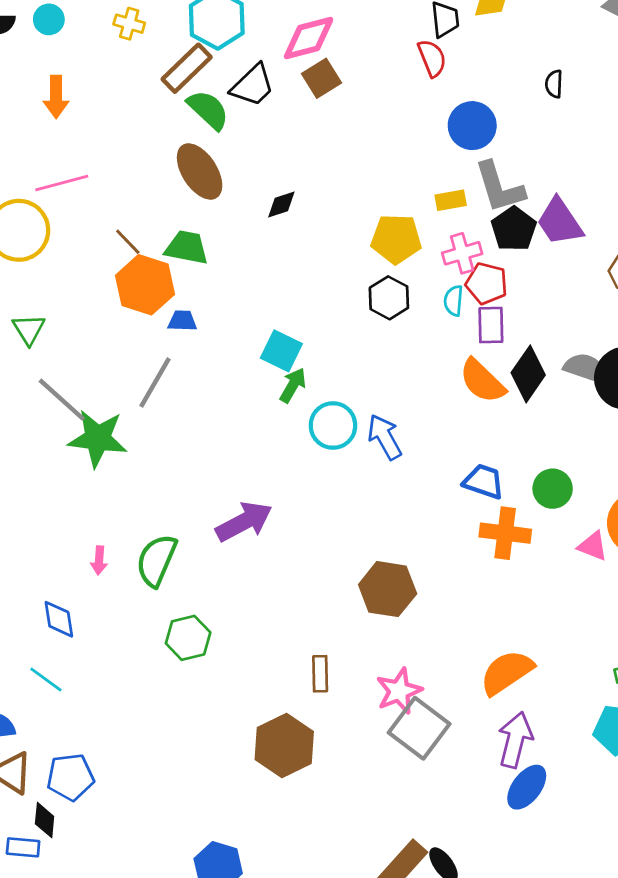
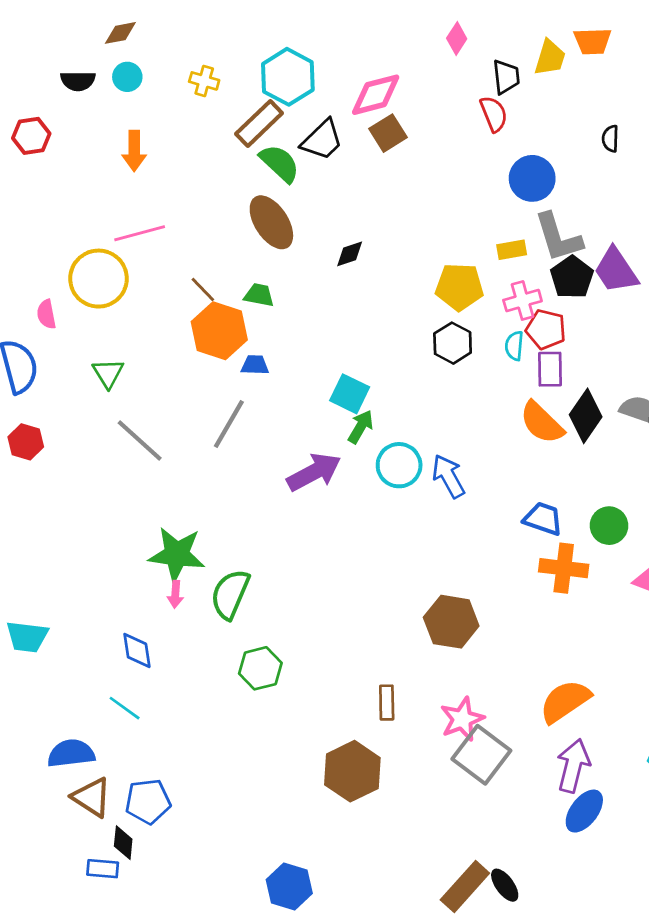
green trapezoid: (187, 248) -> (259, 295), size x0.7
green star: (98, 438) -> (177, 554), moved
purple arrow: (244, 522) -> (314, 472), moved

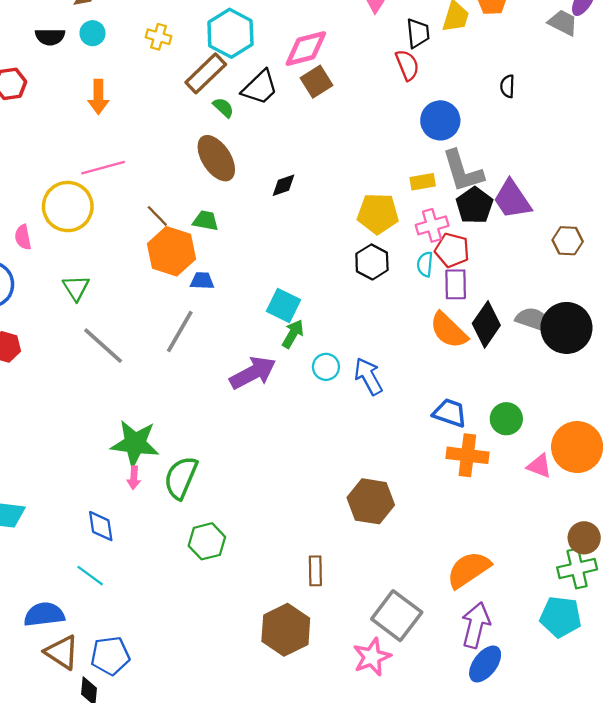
green semicircle: (280, 163) -> (223, 107), size x0.6
cyan circle: (399, 465) -> (326, 367), size x0.7
pink star: (462, 719) -> (372, 657), moved

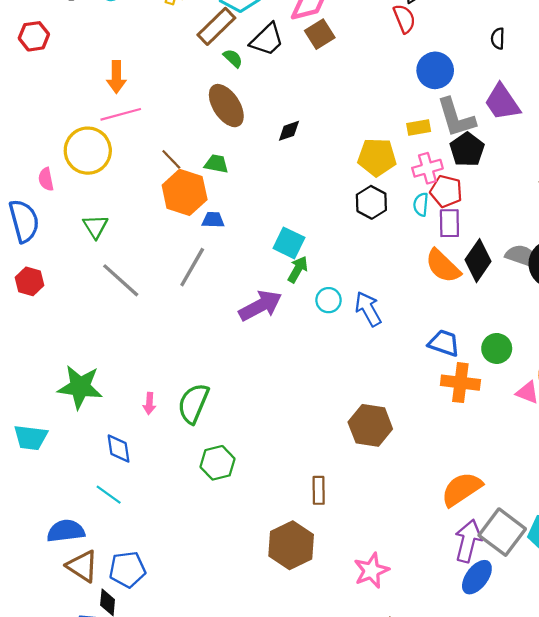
orange arrow: (98, 97) -> (116, 77), moved
purple trapezoid: (512, 199) -> (502, 102), moved
green star: (135, 443) -> (80, 387), moved
gray square: (397, 616) -> (502, 532), moved

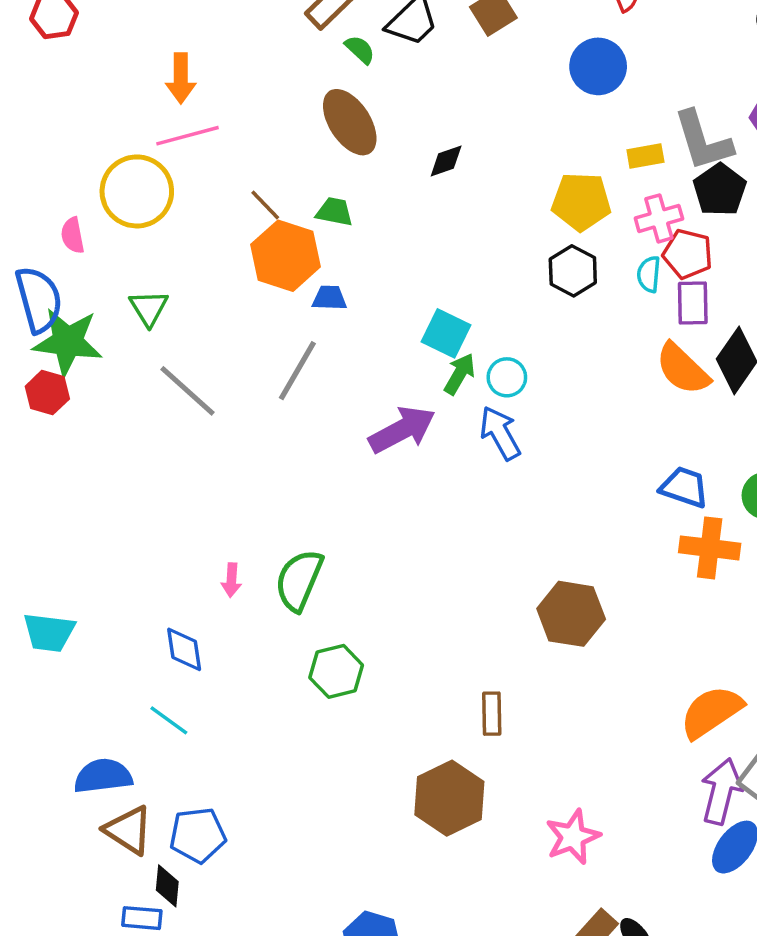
blue circle: (435, 70) -> (598, 66), moved
cyan circle: (329, 300) -> (507, 377), moved
blue arrow: (368, 309) -> (500, 433), moved
green star: (80, 387) -> (68, 342), moved

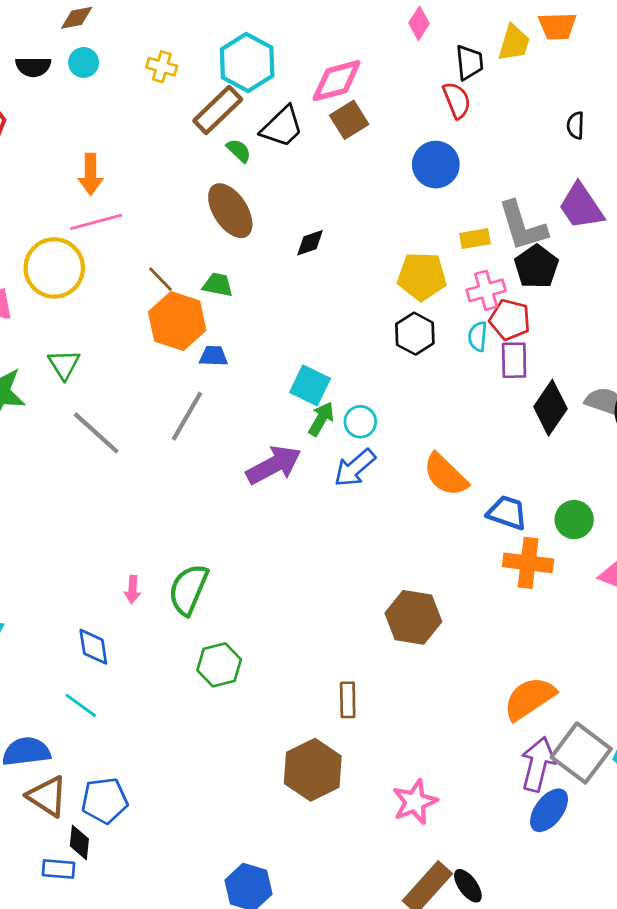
orange semicircle: (683, 369) -> (446, 475), moved
blue arrow: (500, 433) -> (355, 468), turned -102

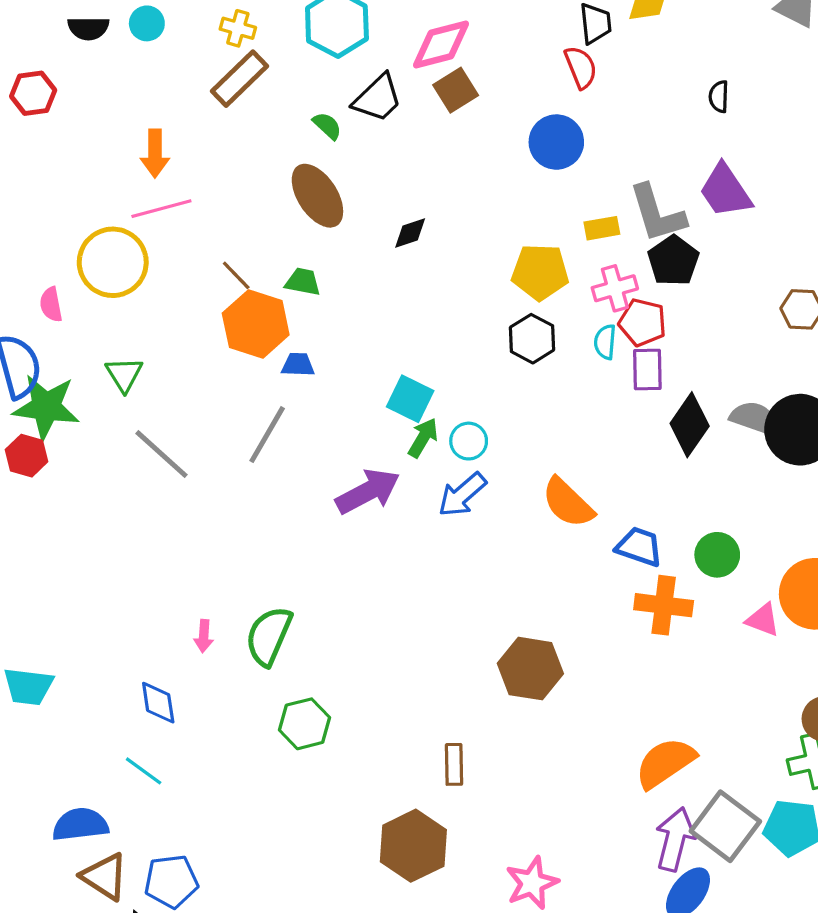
brown rectangle: (218, 110) -> (239, 79), moved

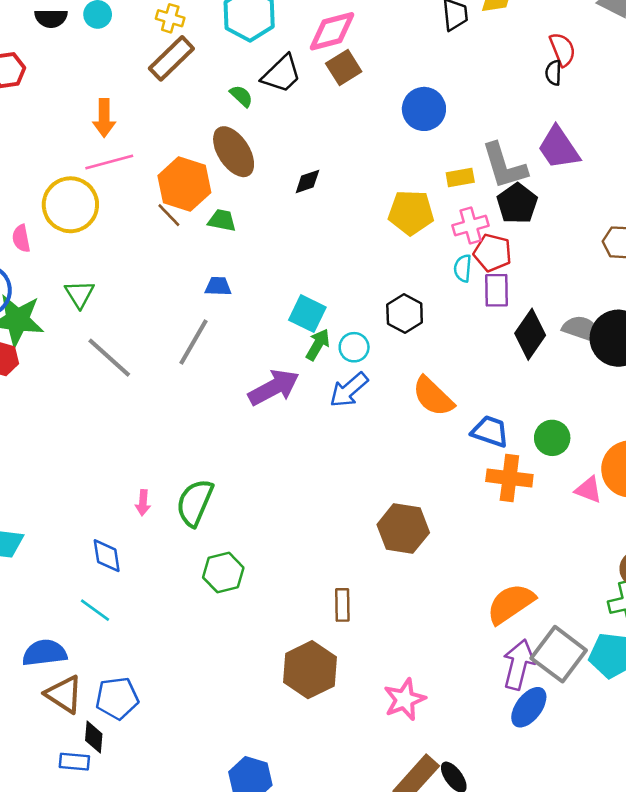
red semicircle: (581, 67) -> (563, 49), moved
orange hexagon: (256, 324) -> (184, 184), moved
black hexagon: (532, 339) -> (405, 314), moved

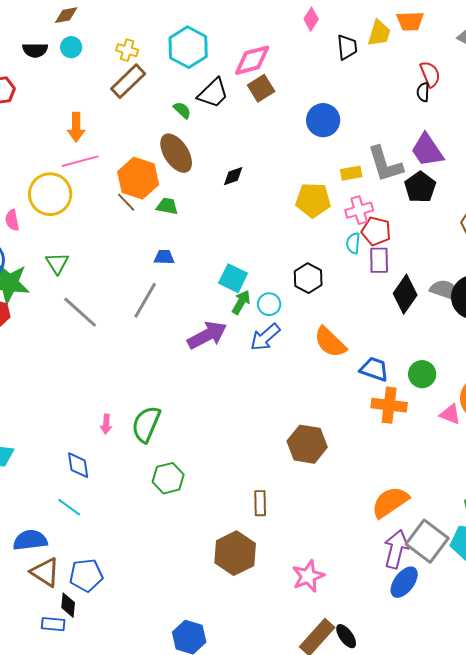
black pentagon: (517, 203) -> (420, 187), moved

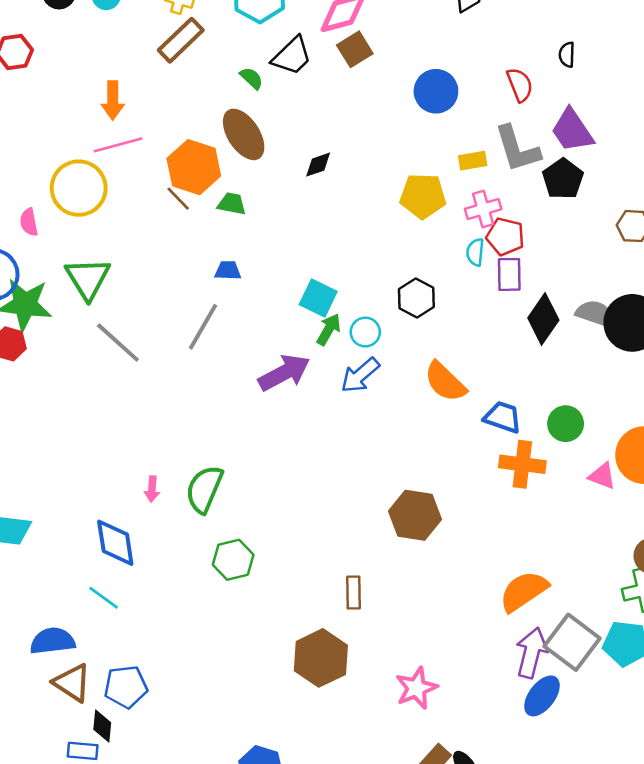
red semicircle: (430, 74) -> (520, 85), moved
green triangle: (57, 263) -> (88, 278), size x1.5
blue diamond: (78, 465) -> (115, 543), size x1.4

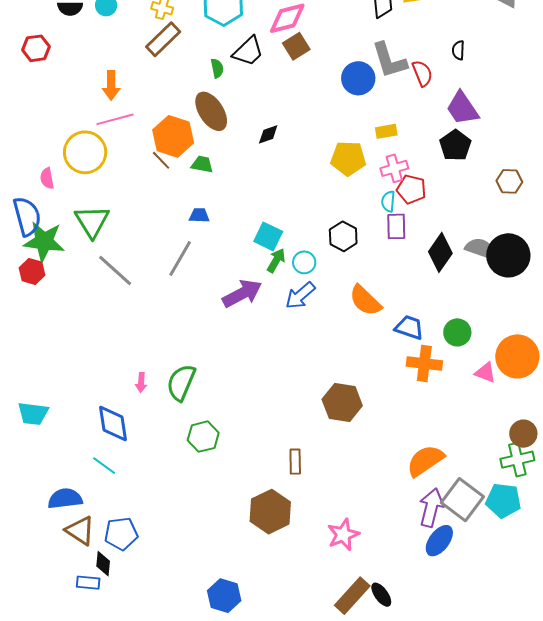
green semicircle: (251, 78) -> (217, 68), turned 36
gray L-shape: (517, 149) -> (389, 60), moved
purple rectangle: (509, 274) -> (396, 226), moved

